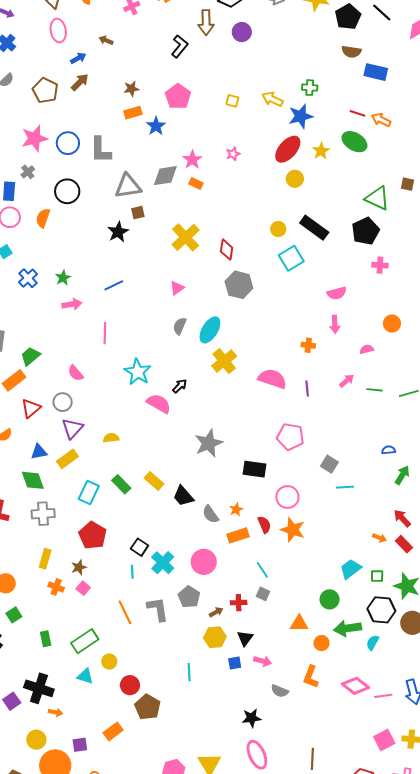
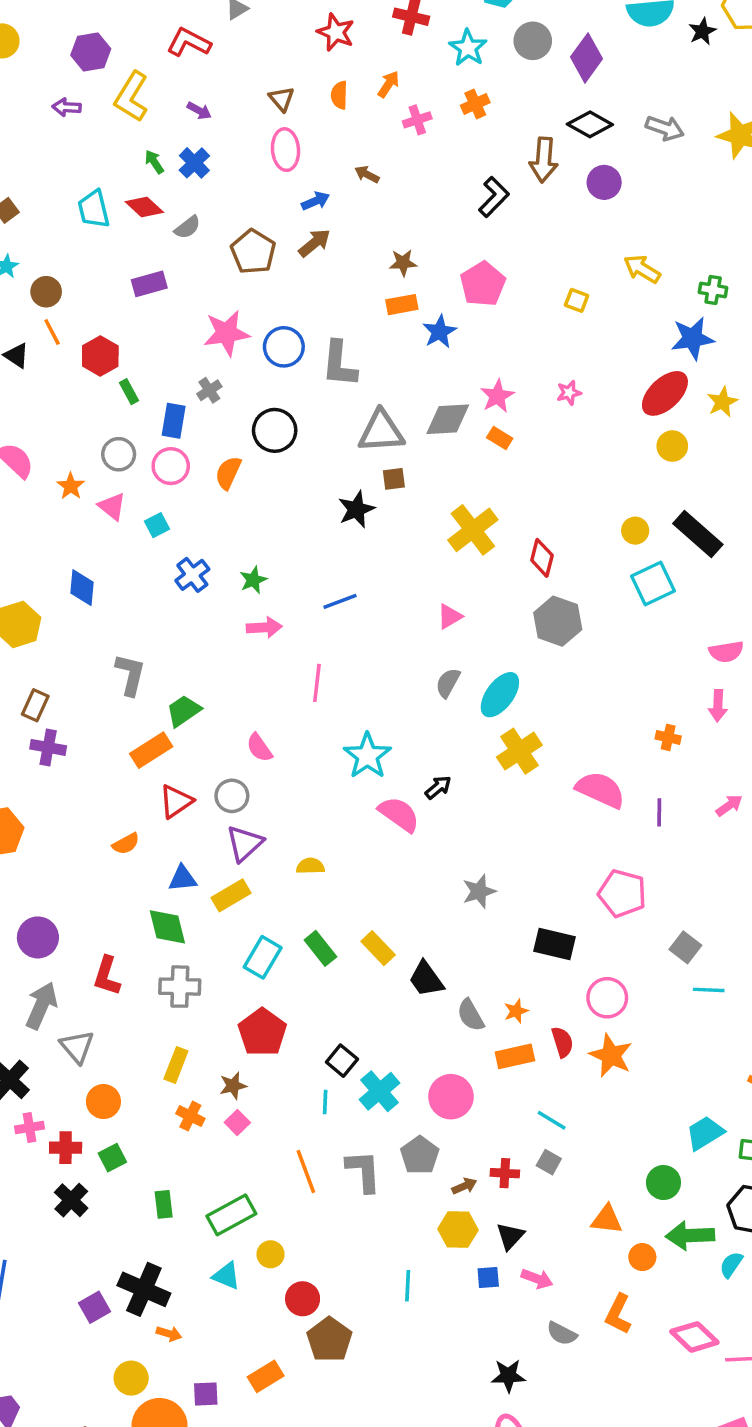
yellow arrow: (272, 99) -> (642, 269), moved
gray star: (209, 443) -> (479, 891), size x0.7
cyan line: (262, 570) -> (552, 1120), turned -30

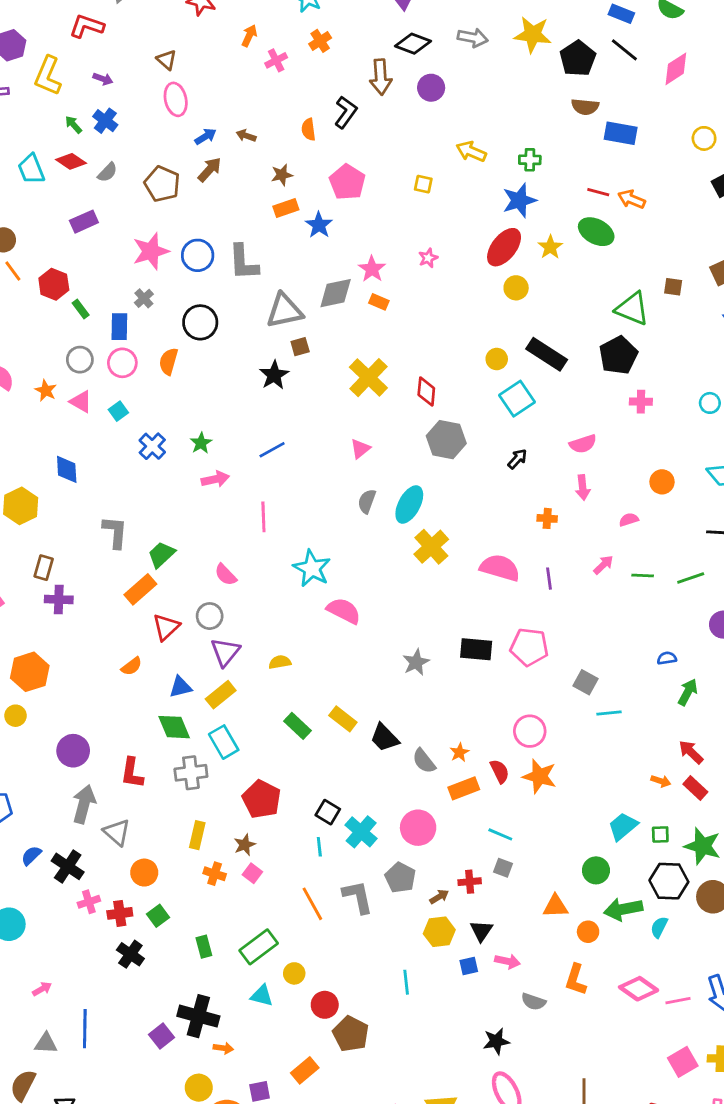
orange semicircle: (339, 95) -> (308, 129), moved
brown arrow: (367, 174) -> (246, 136), moved
black arrow: (438, 787) -> (517, 459), moved
black rectangle: (554, 944) -> (476, 649), moved
cyan rectangle: (263, 957) -> (224, 742), moved, turned -52

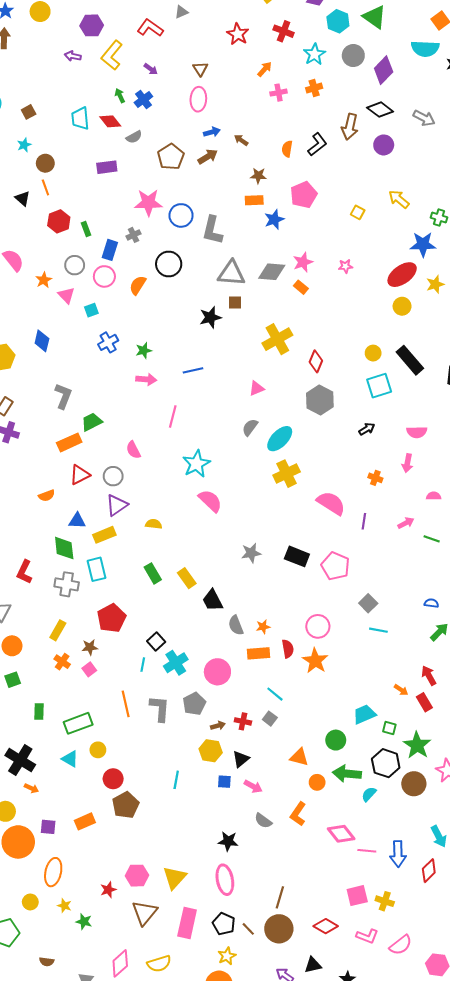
red hexagon: (54, 284) -> (59, 221), moved

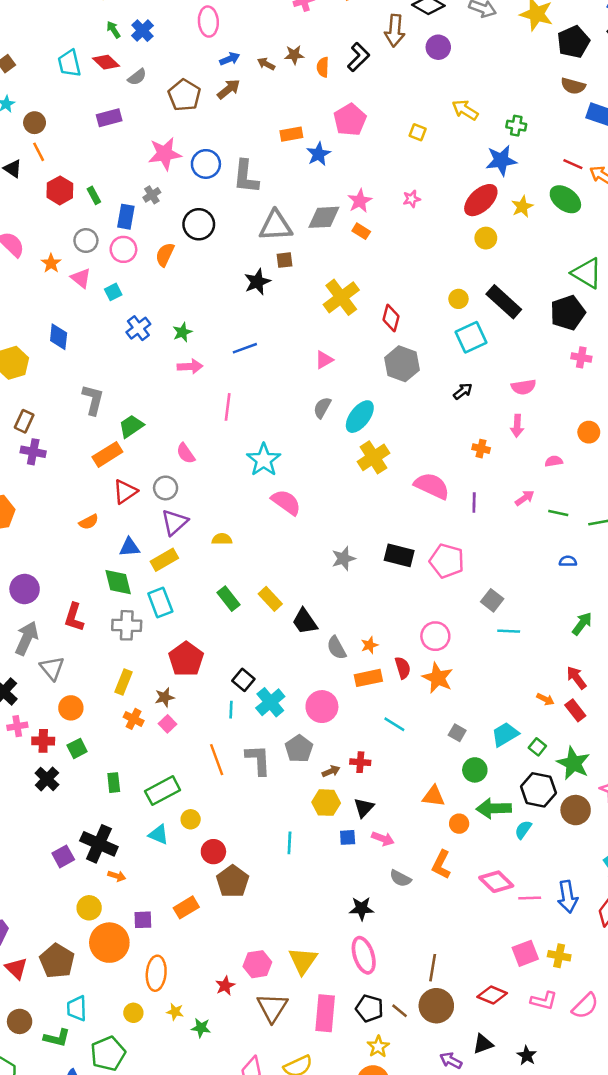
brown star: (258, 176) -> (294, 55), moved
blue semicircle: (431, 603) -> (568, 561), moved
gray square: (270, 719) -> (457, 733), moved
green square: (389, 728) -> (537, 747), turned 32

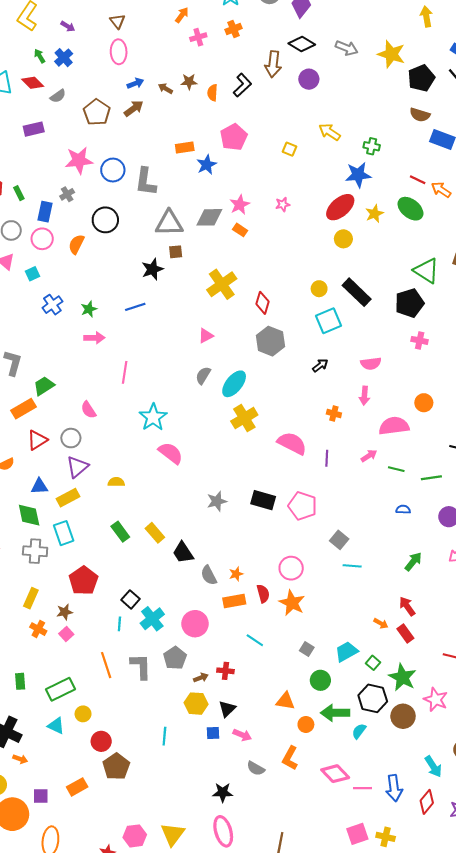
blue line: (245, 348) -> (135, 307), moved
pink semicircle: (554, 461) -> (394, 426), size x2.0

